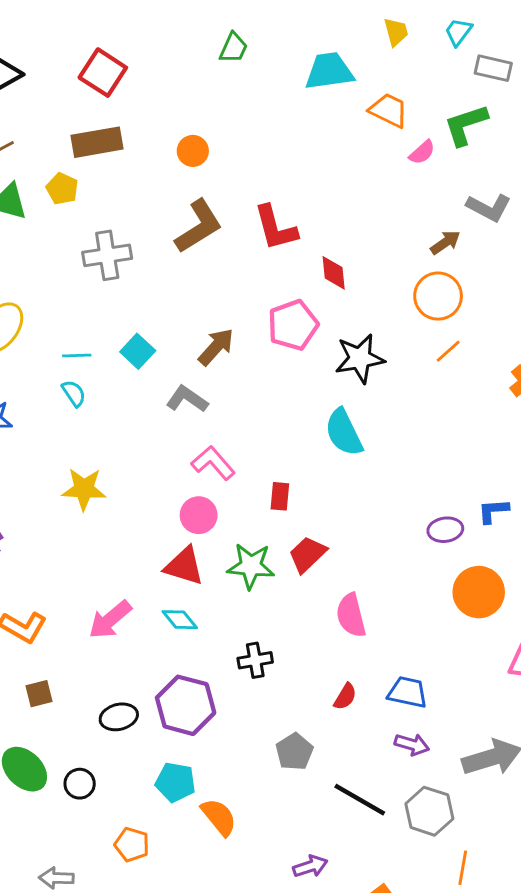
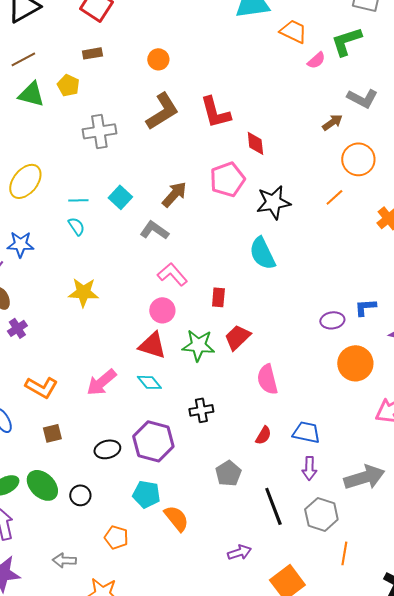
brown rectangle: (97, 142) -> (92, 53), size x0.6
orange circle: (438, 296) -> (358, 159), moved
purple arrow: (412, 744) -> (309, 468), turned 75
black line: (360, 800) -> (273, 506), turned 39

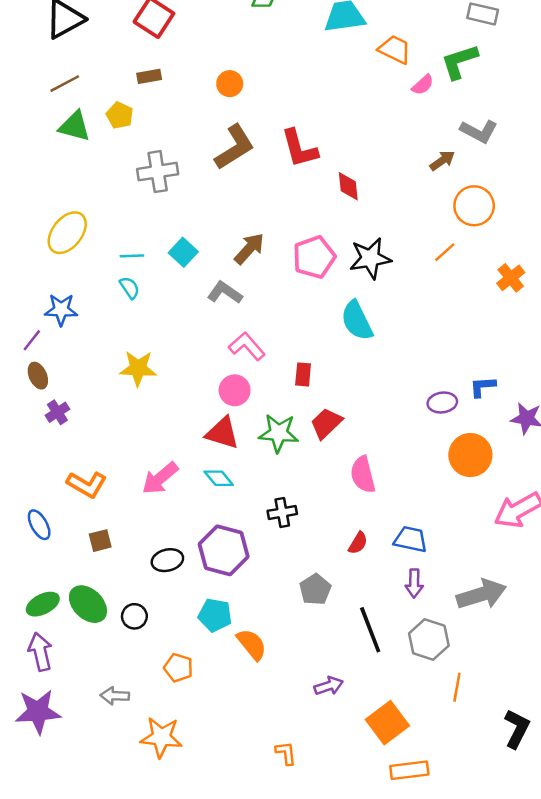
pink pentagon: (227, 179) -> (314, 257), moved

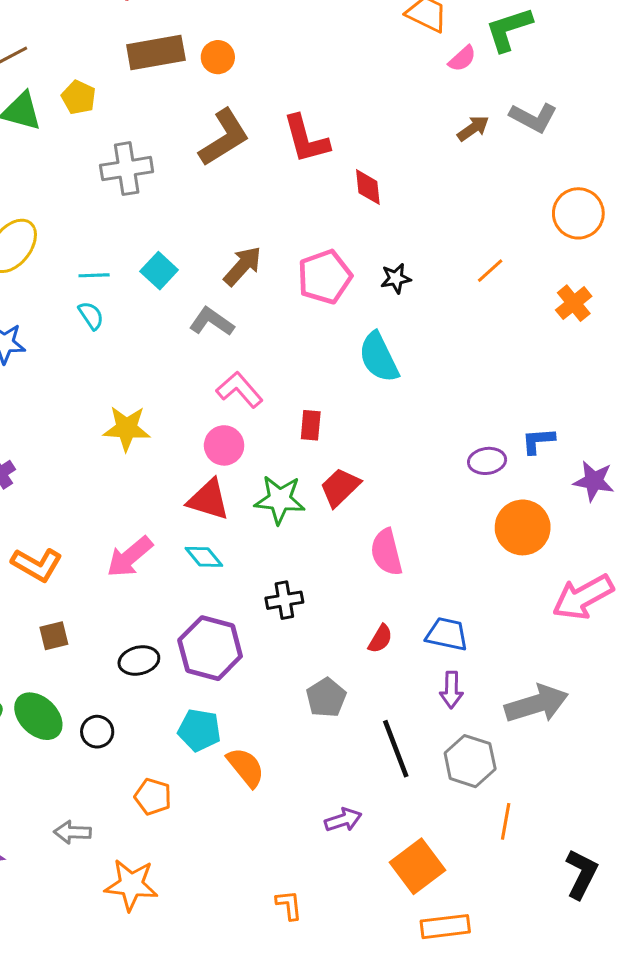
brown rectangle: (149, 76) -> (156, 52), moved, size x1.8
brown arrow: (442, 161) -> (473, 128), moved
orange circle: (474, 206) -> (578, 213), moved
black star: (370, 258) -> (396, 278), size x0.6
yellow star: (138, 368) -> (127, 428), moved

